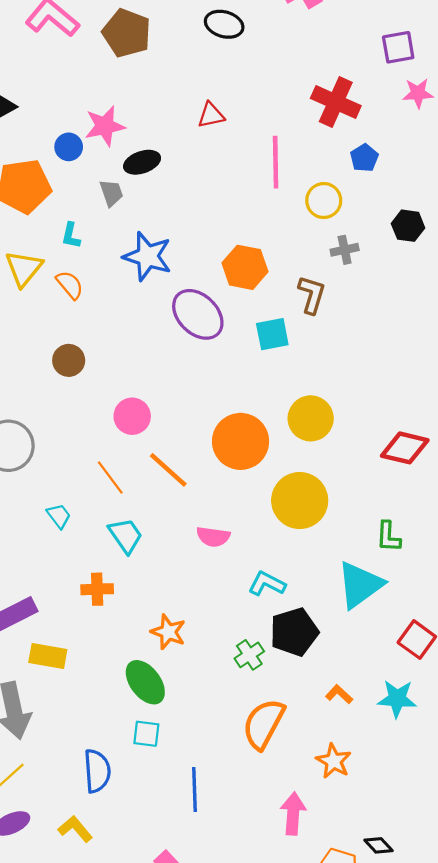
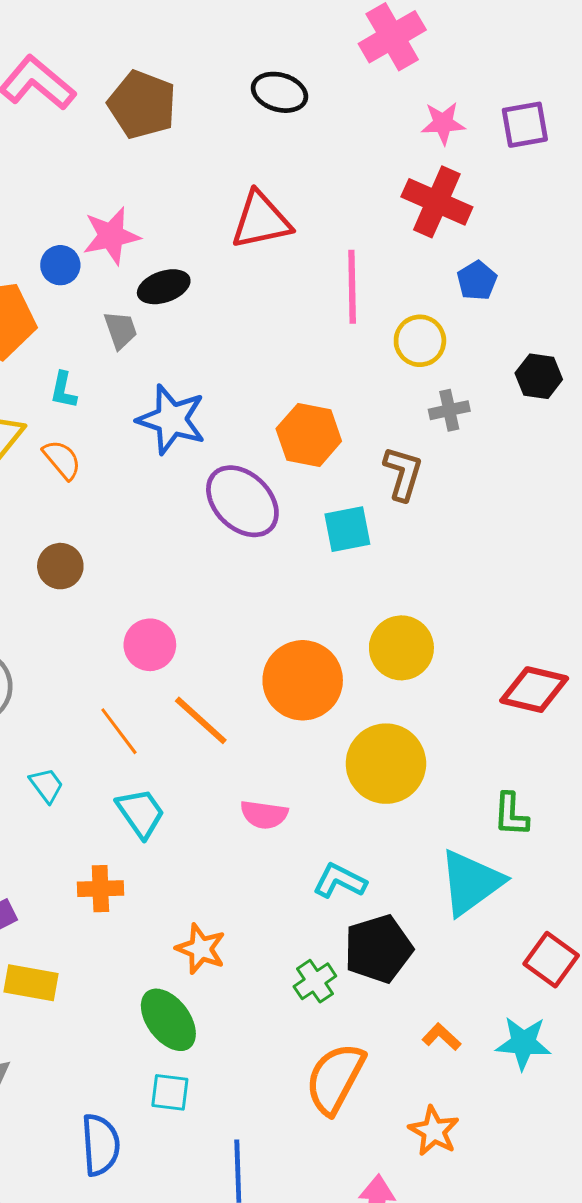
pink star: (418, 93) -> (443, 123), moved
red triangle: (211, 115) -> (261, 220), size x1.6

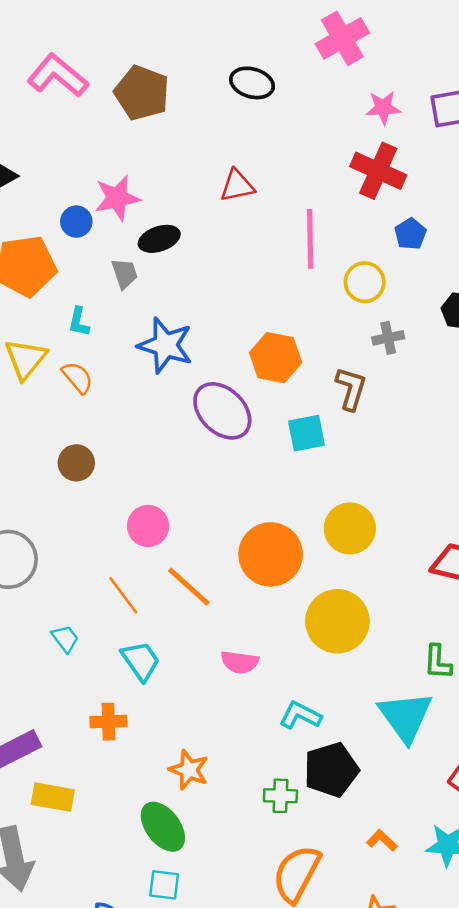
red triangle: (261, 220) -> (237, 186), size x0.7
cyan triangle: (471, 882) -> (405, 717), turned -30
green cross: (315, 981) -> (280, 796), turned 36

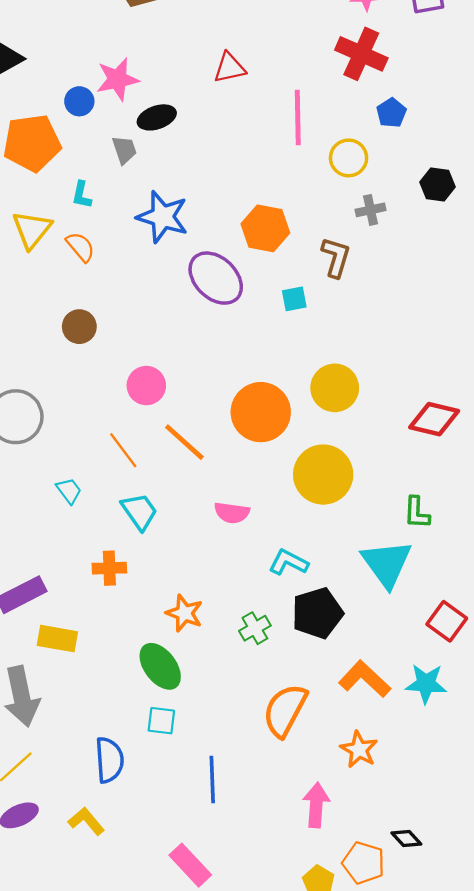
cyan square: (306, 433) -> (294, 299), size x0.7
green cross: (280, 796) -> (255, 628), moved, turned -32
orange L-shape: (382, 840) -> (365, 679), size x1.8

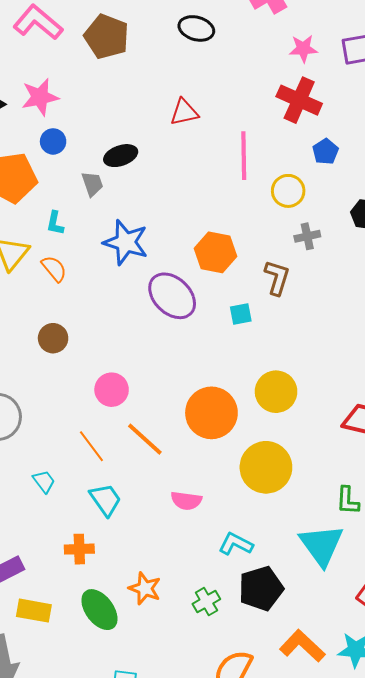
pink star: (117, 79) -> (40, 97), moved
green ellipse: (160, 666) -> (99, 610), moved

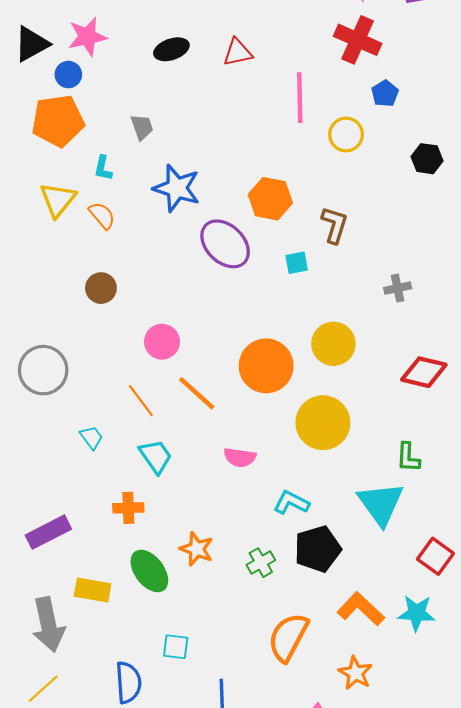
blue circle: (53, 141) -> (68, 75), moved
black ellipse: (121, 156) -> (171, 49), moved
gray cross: (307, 236) -> (398, 288), moved
yellow rectangle: (34, 611) -> (93, 590), moved

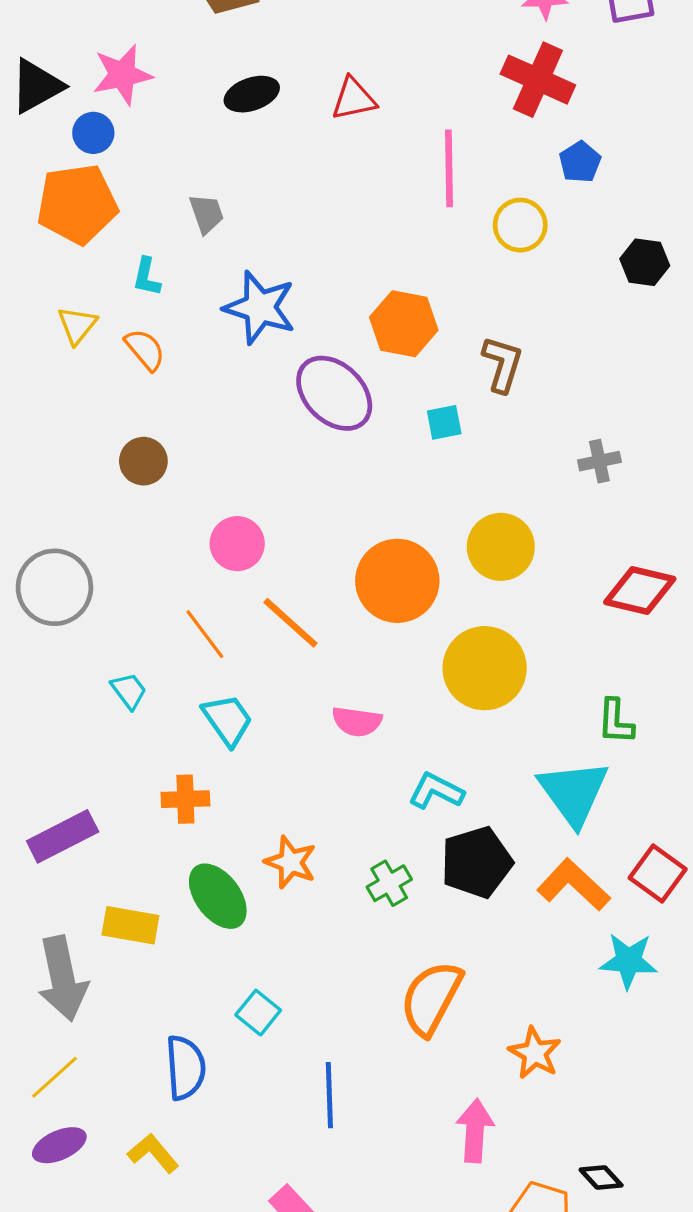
yellow triangle: (58, 200) -> (77, 325), size x0.7
orange L-shape: (361, 609) -> (574, 885), moved
cyan square: (176, 647) -> (258, 1013), turned 32

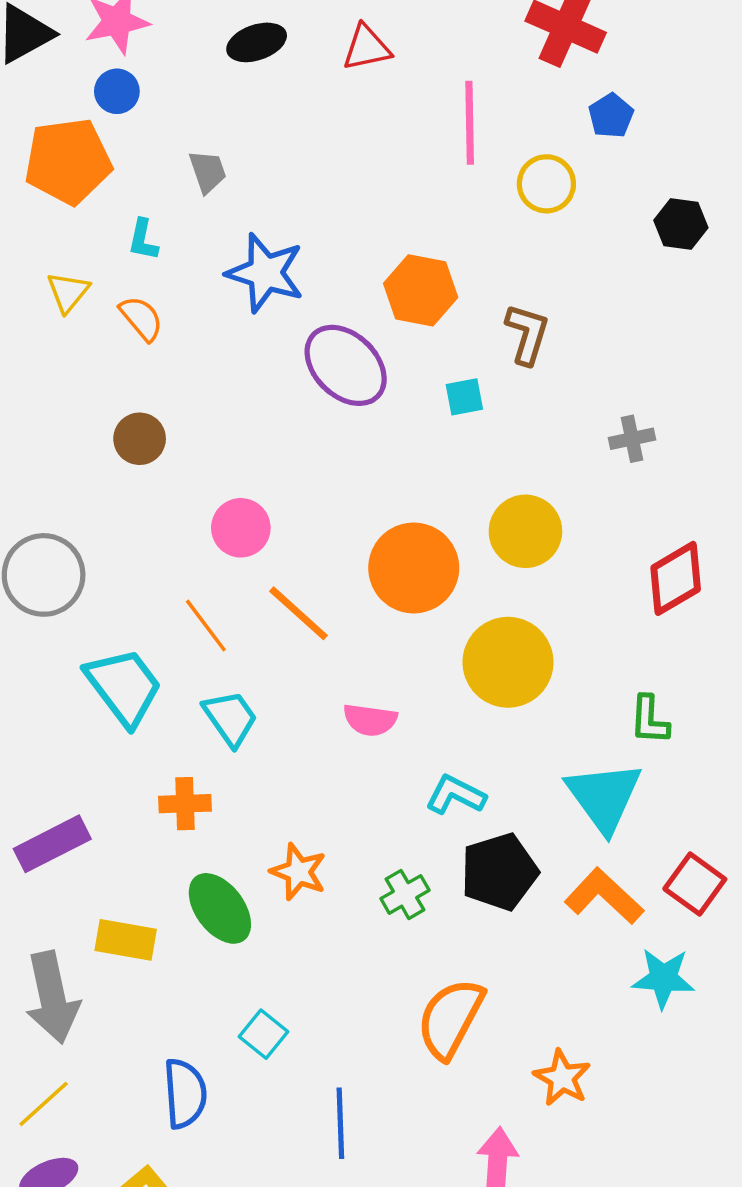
blue circle: (93, 133) -> (117, 91), moved
red diamond: (640, 591) -> (676, 578), turned -44
cyan trapezoid: (129, 691) -> (124, 687), size x2.0

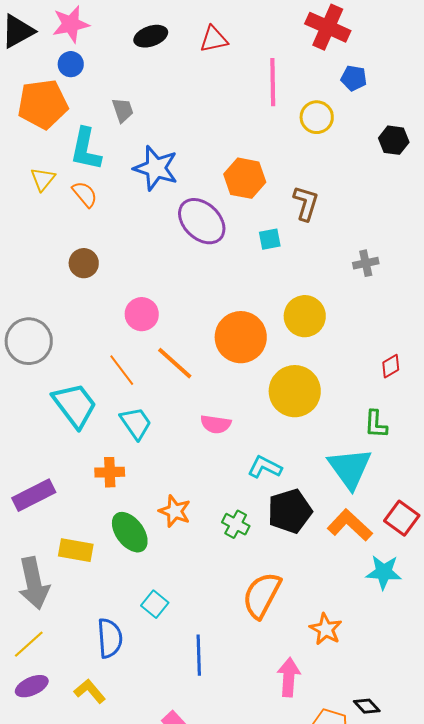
blue pentagon: (611, 116) -> (354, 78), turned -30
cyan L-shape: (143, 240) -> (86, 149), size x1.8
red diamond: (676, 578) -> (391, 366), moved, size x0.6
green cross: (405, 894) -> (236, 524), turned -32

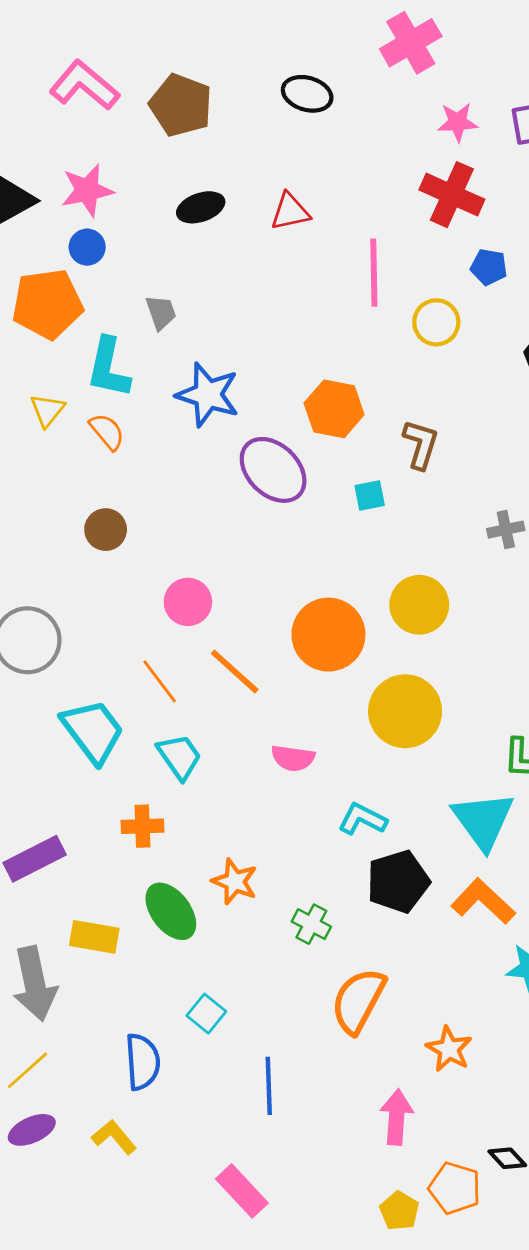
green cross: (236, 524) -> (311, 924), moved

